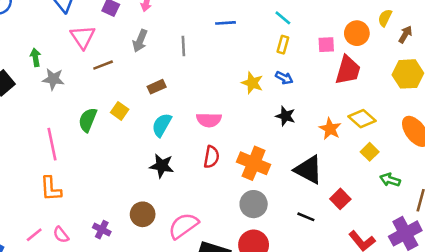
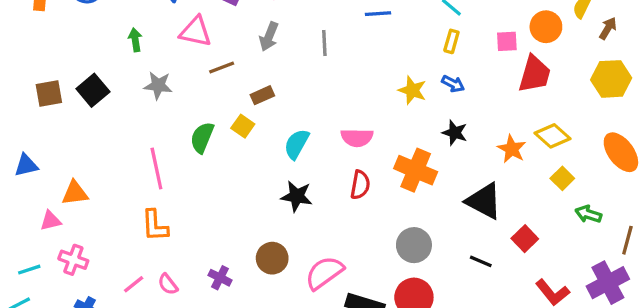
pink triangle: (83, 37) -> (196, 32), turned -44
green arrow: (35, 57) -> (135, 40), moved
brown rectangle: (157, 87) -> (262, 95), moved
orange cross: (254, 163) -> (416, 170), moved

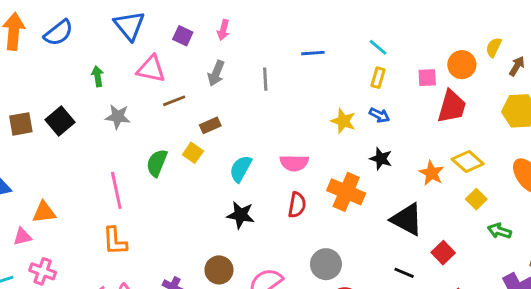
gray circle: (414, 245) -> (326, 264), moved

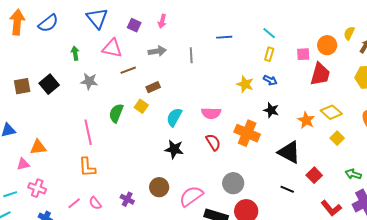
gray arrow: (216, 73) -> (157, 51), turned -120
red semicircle: (297, 205) -> (213, 142), turned -42
green arrow: (499, 231) -> (353, 174), moved

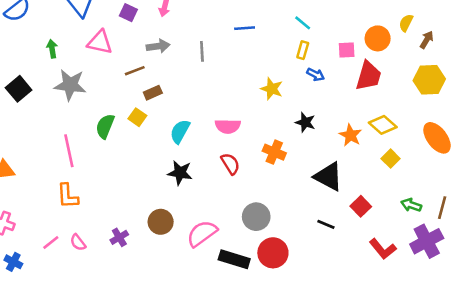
brown line: (128, 70) -> (135, 71), moved
blue arrow: (270, 80) -> (316, 75), moved
gray star: (89, 81) -> (70, 85), size x1.4
orange cross: (247, 133) -> (274, 152), size x0.7
purple cross: (127, 199) -> (119, 237), turned 32

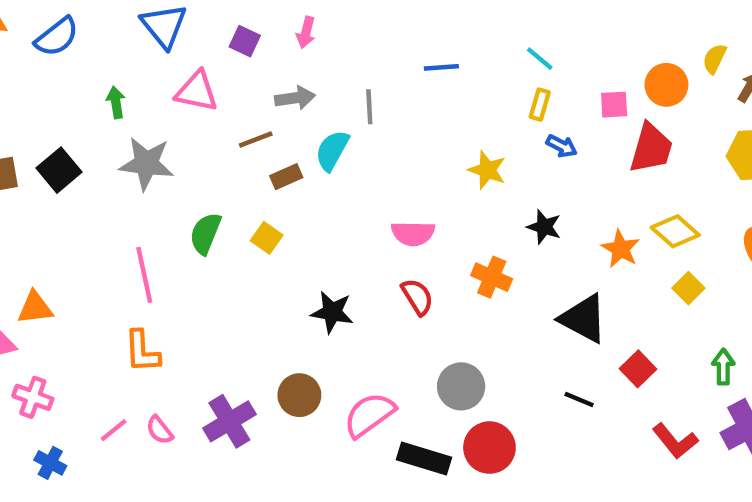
yellow square: (137, 117) -> (267, 238), moved
cyan semicircle: (180, 131) -> (332, 150), moved
green arrow: (411, 205) -> (723, 367), turned 72
purple cross: (119, 237) -> (229, 421), size x1.6

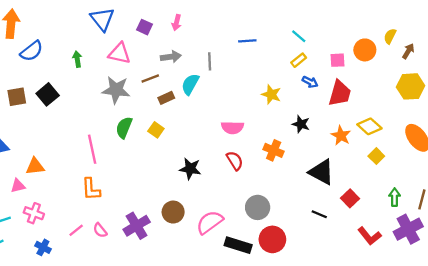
blue semicircle: (57, 37) -> (32, 51), moved
yellow rectangle: (540, 105) -> (299, 60), turned 35
red trapezoid: (651, 148) -> (340, 93), moved
gray star: (146, 164) -> (116, 90), moved

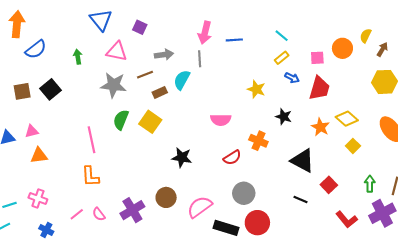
pink arrow: (177, 23) -> (205, 33), moved, size x1.5
yellow square: (156, 130) -> (150, 122), size x1.5
red semicircle: (235, 161) -> (232, 158), moved, turned 90
pink triangle: (18, 186) -> (32, 131), moved

